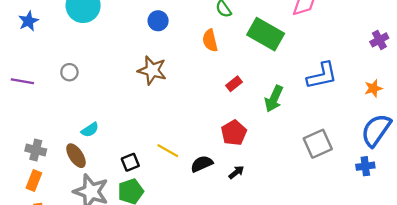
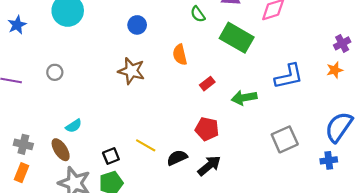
orange semicircle: (210, 40) -> (180, 55), moved
orange star: (373, 88) -> (335, 70), moved
green arrow: (274, 99) -> (244, 98), turned 55
red pentagon: (234, 133) -> (207, 129), turned -30
black arrow: (236, 172) -> (209, 166), size x1.6

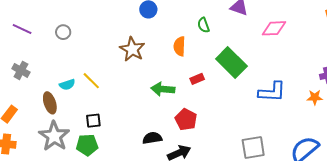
green semicircle: (198, 14) -> (203, 25), moved
green rectangle: (237, 38) -> (231, 63), moved
green arrow: (244, 98) -> (163, 89), moved
gray cross: (23, 144) -> (21, 70), moved
yellow line: (146, 145) -> (91, 81), moved

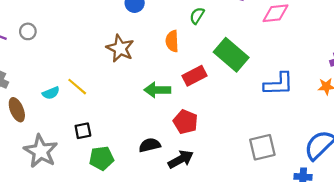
green semicircle: (203, 25) -> (197, 16), turned 56
gray circle: (63, 32) -> (28, 31), moved
red rectangle: (197, 79) -> (194, 76), size x1.5
brown ellipse: (50, 103) -> (17, 110), moved
green pentagon: (87, 145) -> (101, 158), moved

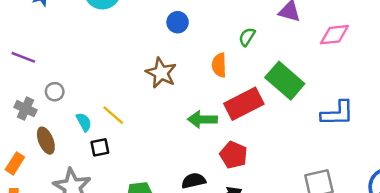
gray circle: (28, 31) -> (55, 92), moved
red rectangle: (194, 76) -> (244, 104), size x1.4
cyan semicircle: (51, 93) -> (84, 122), turned -96
black square: (83, 131) -> (100, 147), moved

